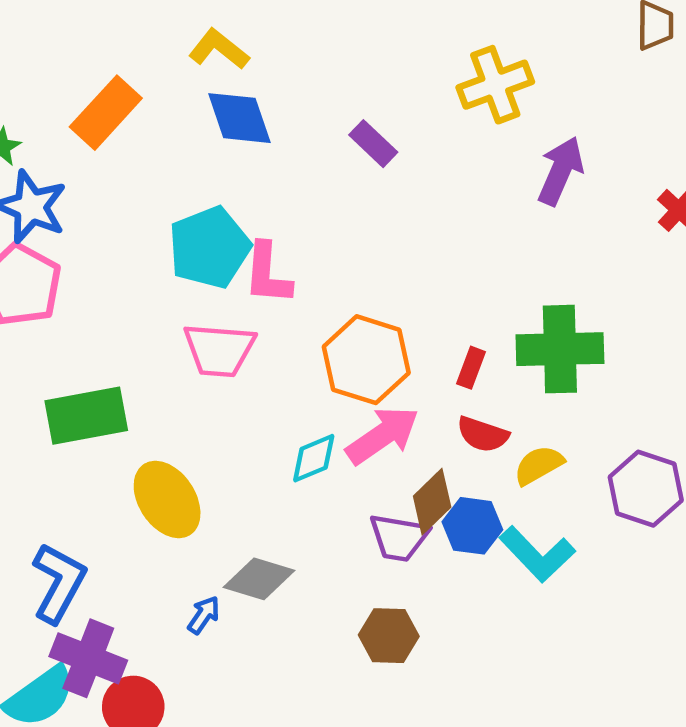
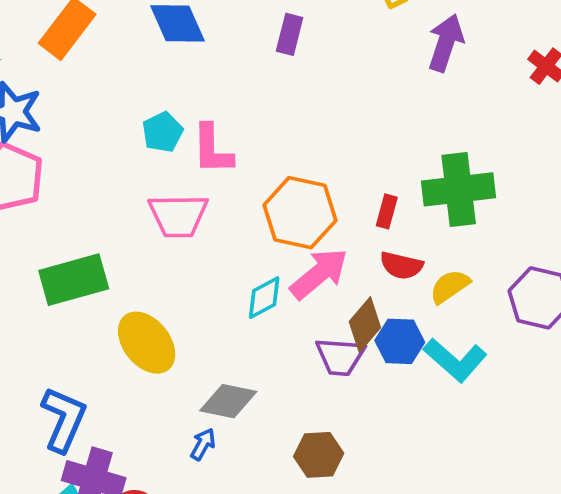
purple rectangle: (373, 144) -> (290, 34), turned 66
cyan pentagon: (209, 247) -> (163, 132), size x0.6
blue arrow: (204, 615) -> (203, 444), moved
brown hexagon: (389, 636) -> (319, 455), moved

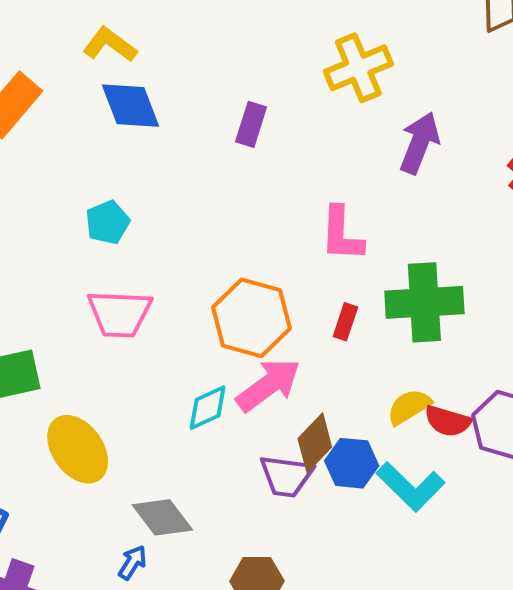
pink L-shape: (212, 149) -> (342, 234), moved
red semicircle: (401, 265) -> (448, 421), moved
gray diamond: (228, 401) -> (162, 517), turned 38

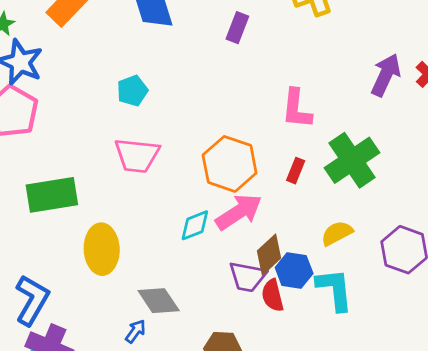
purple arrow: (419, 143) -> (386, 75), moved
green cross: (424, 302) -> (352, 160), turned -34
red semicircle: (448, 421) -> (273, 295), moved, turned 56
yellow ellipse: (78, 449) -> (102, 249), turned 30
cyan L-shape: (411, 487) -> (335, 289), turned -144

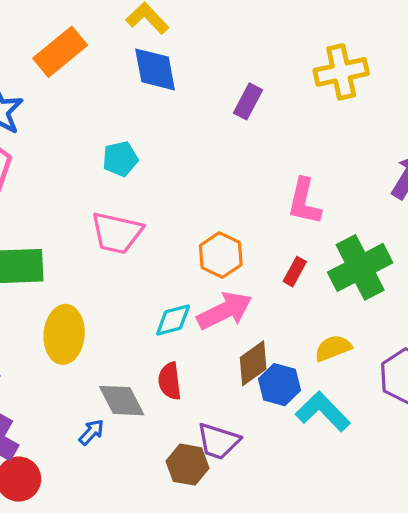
orange hexagon: (230, 164) -> (221, 255), size x0.7
purple trapezoid: (248, 277) -> (218, 441), moved
cyan L-shape: (335, 289) -> (323, 412), turned -45
red semicircle: (273, 295) -> (170, 381), moved

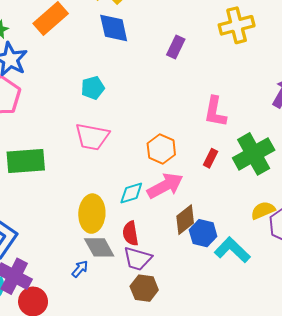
yellow ellipse: (64, 334) -> (92, 214), moved
yellow semicircle: (333, 348) -> (263, 210), moved
purple trapezoid: (218, 441) -> (138, 259), moved

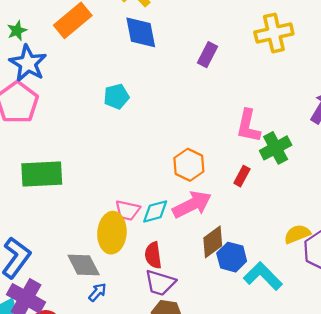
pink trapezoid: (92, 137) -> (128, 210), moved, size x0.7
green cross: (254, 154) -> (276, 148), moved, size x0.7
gray diamond: (99, 247) -> (84, 265), moved

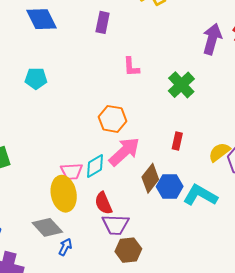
cyan pentagon: (116, 97) -> (36, 78), turned 30
pink L-shape: (248, 126) -> (131, 67), moved, size x0.7
red rectangle: (242, 176) -> (177, 141), moved

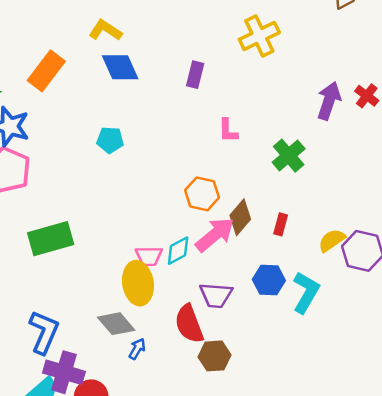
brown diamond: (150, 178) -> (240, 217), moved
cyan L-shape: (200, 195) -> (306, 292), turned 88
red semicircle: (103, 203) -> (189, 324), moved, size x1.4
purple trapezoid: (116, 225) -> (216, 295), moved

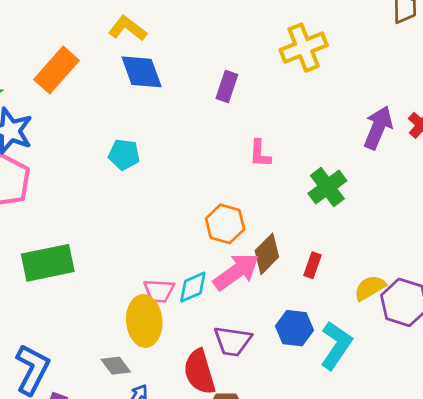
gray diamond: (116, 324) -> (116, 366), size x0.7

